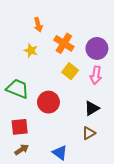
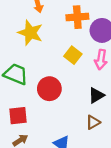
orange cross: (64, 43) -> (77, 17), moved, turned -36
yellow star: (31, 51) -> (30, 33), size x1.6

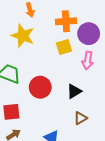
yellow square: (73, 55) -> (64, 47), moved, turned 35
black triangle: (96, 95) -> (74, 91), moved

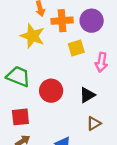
orange cross: (66, 21) -> (62, 21), moved
purple circle: (89, 34) -> (92, 21), moved

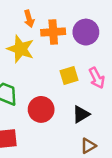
yellow square: (76, 48) -> (69, 76), moved
pink arrow: (101, 62) -> (97, 78), turned -36

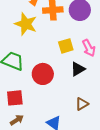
black triangle: (81, 114) -> (78, 69), moved

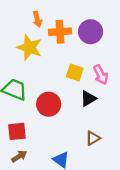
yellow square: (66, 46) -> (75, 72), turned 35

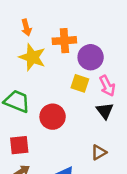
orange arrow: (37, 19) -> (26, 28), moved
purple circle: (91, 32) -> (91, 57), moved
black triangle: (88, 99) -> (105, 111), moved, turned -36

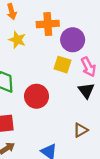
yellow star: (32, 57) -> (17, 40), size x0.7

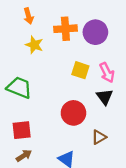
purple circle: (73, 40) -> (95, 32), moved
red circle: (36, 96) -> (73, 113), moved

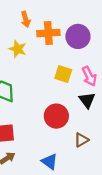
orange arrow: (28, 16) -> (26, 19), moved

